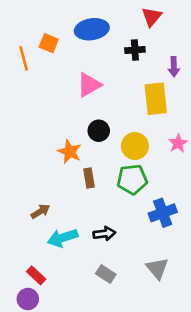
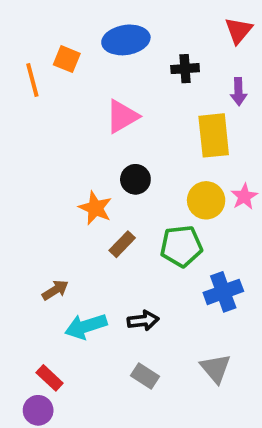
red triangle: (152, 17) -> (239, 30), moved
yellow circle: (135, 146) -> (206, 200), moved
brown rectangle: (89, 178) -> (122, 244), turned 54

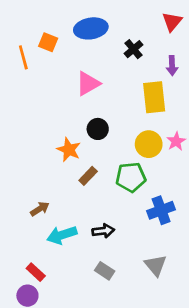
black cross: (185, 69) -> (134, 49), turned -36

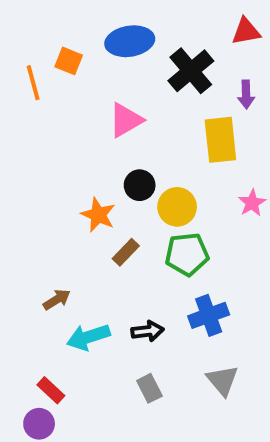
red triangle: (172, 22) -> (246, 31), turned 40
black cross: (134, 49) -> (191, 71), size x1.6
yellow circle: (149, 144) -> (177, 207), moved
blue cross: (161, 210) -> (209, 315), moved
gray rectangle: (105, 271) -> (149, 388), turned 30

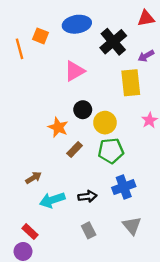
purple arrow: (246, 94) -> (146, 56), turned 63

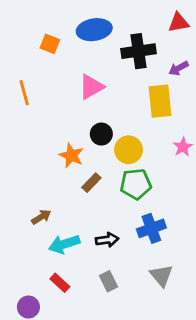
black cross: (113, 42) -> (139, 51), turned 32
orange line: (19, 49) -> (24, 93), moved
red rectangle: (30, 232) -> (60, 283), moved

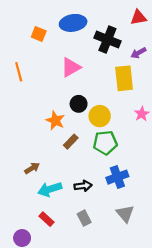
black cross: (139, 51) -> (107, 40), turned 30

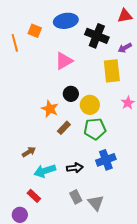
orange line: (19, 72) -> (15, 43), moved
gray triangle: (125, 214) -> (96, 203), moved
red rectangle: (46, 219) -> (34, 196), moved

